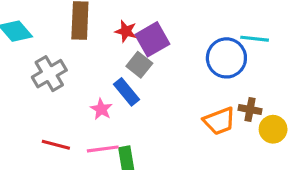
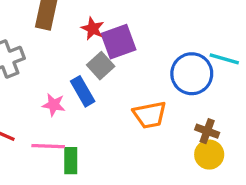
pink star: (101, 109) -> (54, 105), turned -30
orange trapezoid: (219, 121) -> (150, 115), moved
yellow circle: (273, 129) -> (209, 155), moved

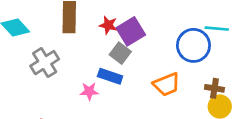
blue rectangle: (83, 91) -> (110, 76), turned -30

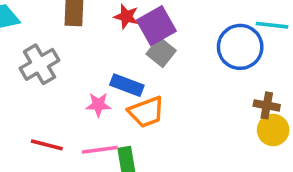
gray square: (120, 53) -> (161, 52), moved
orange trapezoid: (167, 84) -> (146, 112), moved

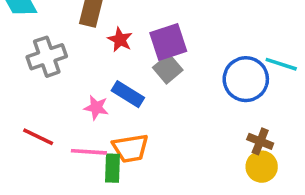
red star: (126, 16) -> (120, 40), moved
orange trapezoid: (146, 112) -> (130, 148), moved

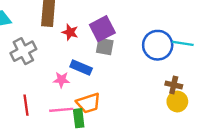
cyan line: (281, 64) -> (183, 43), moved
gray square: (168, 69) -> (105, 47), turned -30
red line: (38, 137) -> (26, 105), turned 65

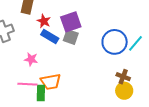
cyan line: (183, 43) -> (135, 43), turned -66
blue rectangle: (81, 67) -> (50, 37), moved

